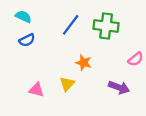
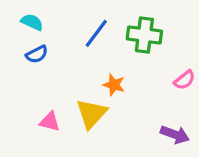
yellow triangle: (67, 84) -> (91, 114), size x1.5
purple arrow: (119, 87) -> (175, 135), moved

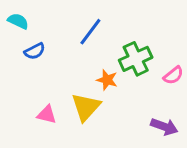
cyan semicircle: (32, 22) -> (18, 21), moved
green cross: (144, 35) -> (136, 59), moved, turned -32

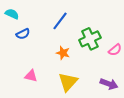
orange star: (107, 80) -> (63, 53), moved
yellow triangle: (86, 107) -> (68, 82), moved

